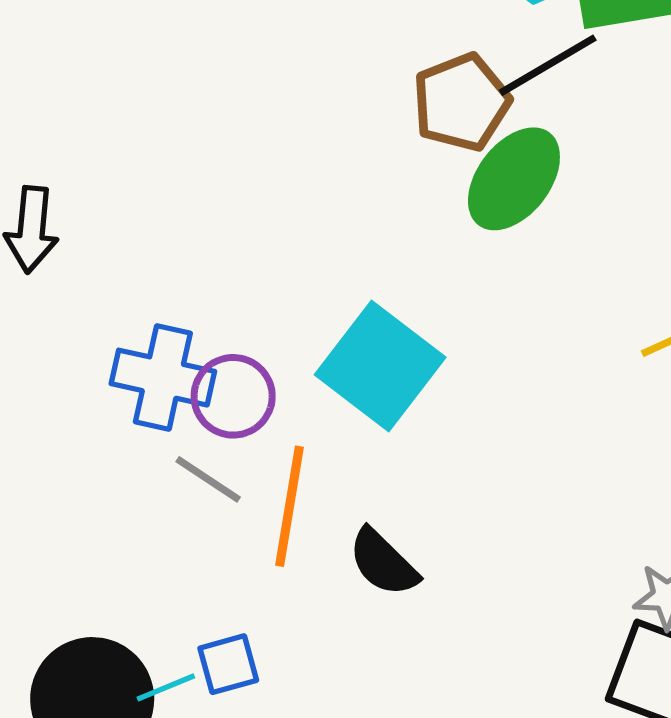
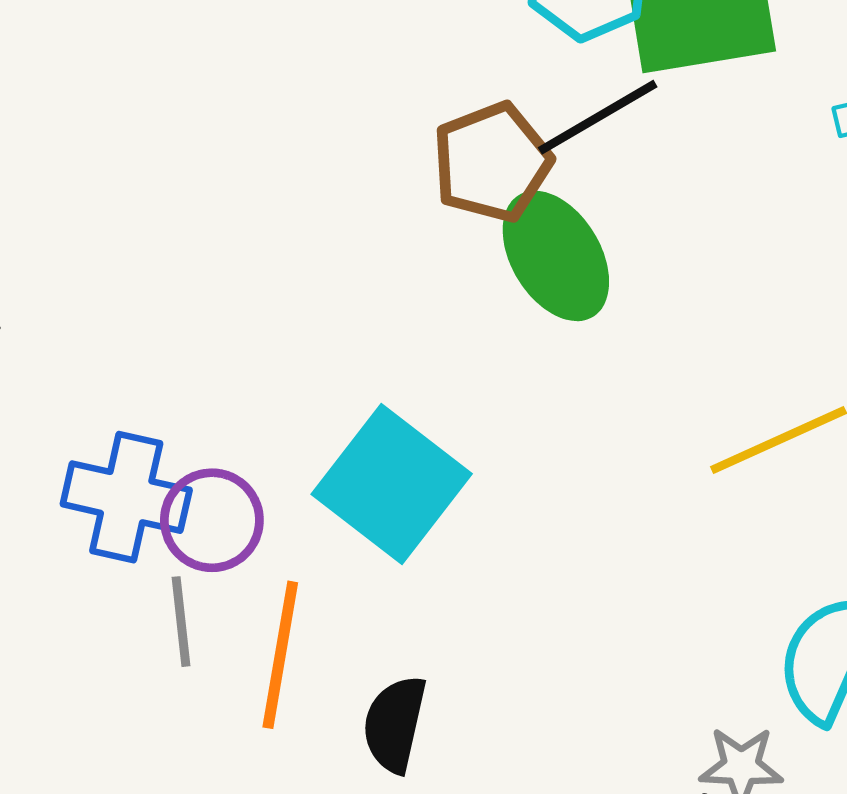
green ellipse: (514, 179) -> (556, 256), turned -69
gray line: (208, 479) -> (181, 622), turned 50
black semicircle: (383, 563) -> (395, 724), turned 58

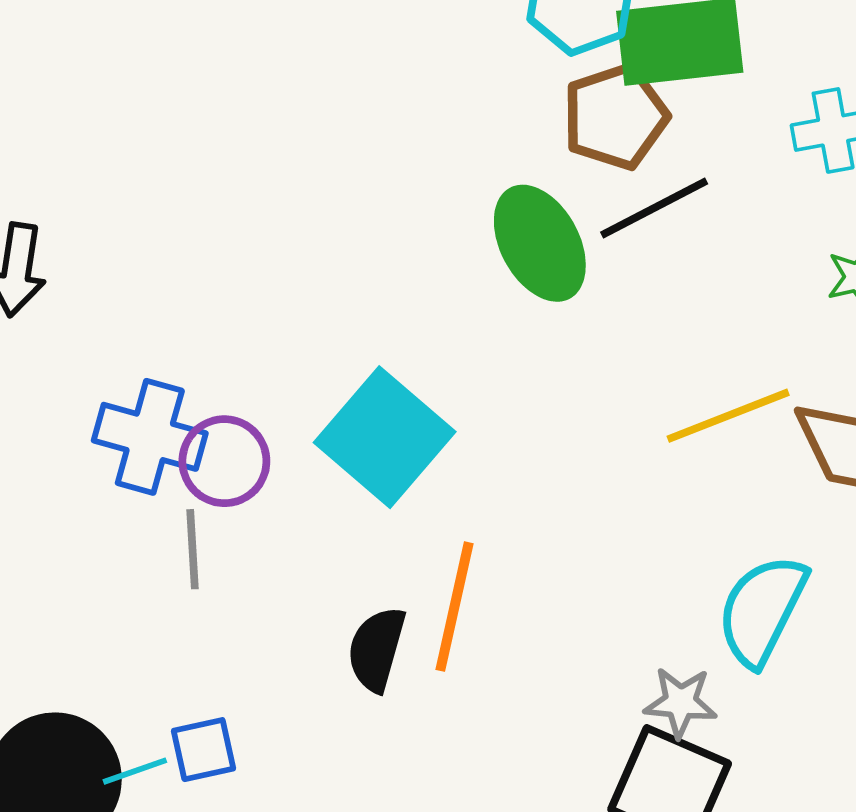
black line: (598, 117) -> (654, 208), moved
brown pentagon: (492, 162) -> (615, 117), moved
orange line: (280, 655) -> (455, 607), moved

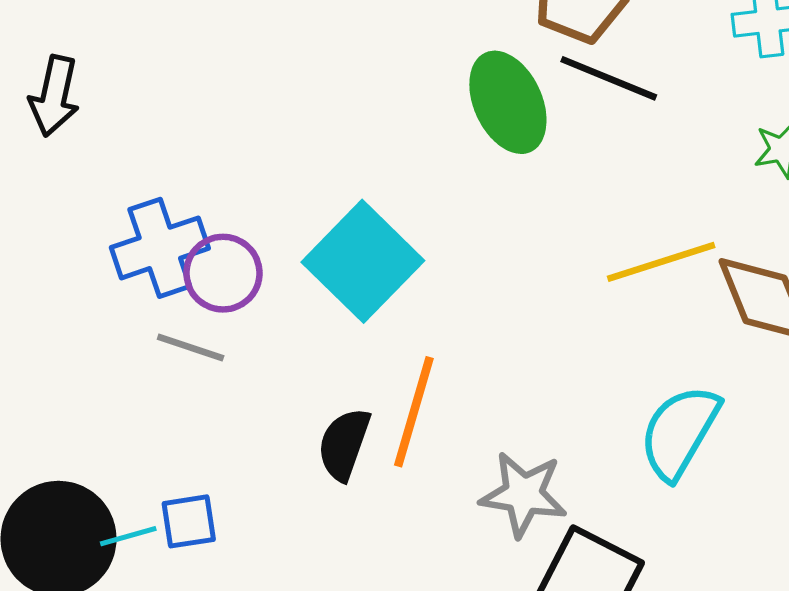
black line: (654, 208) -> (609, 78), turned 46
blue cross: (150, 437) -> (160, 248), turned -38
gray line: (193, 549) -> (191, 347), turned -72
gray star: (680, 702) -> (523, 494), moved, size x1.4

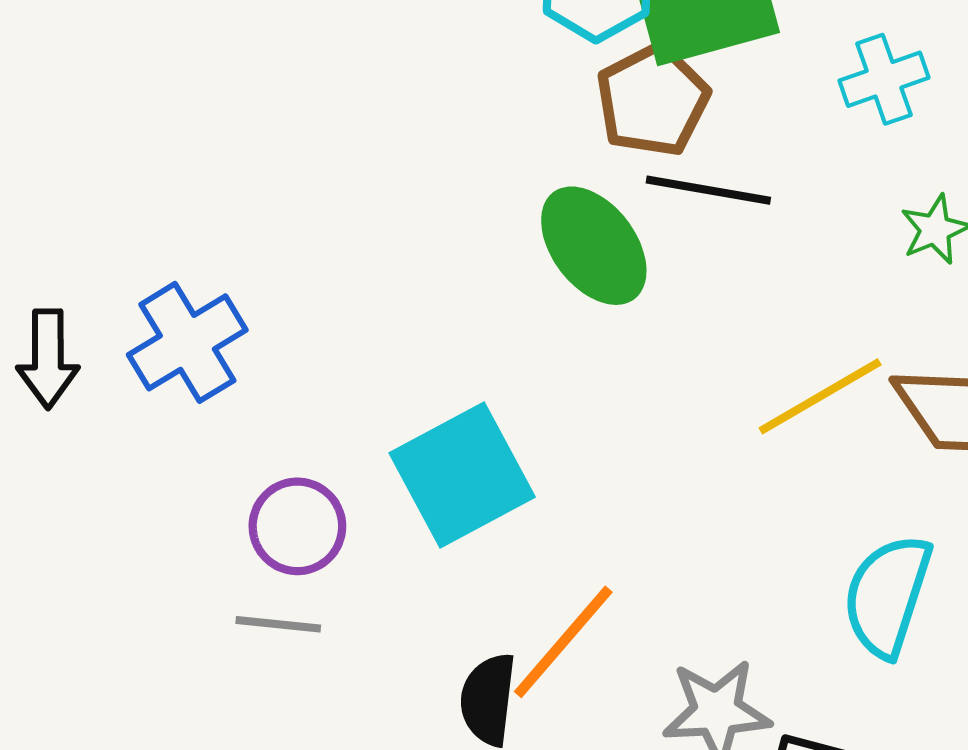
blue cross: (160, 248) -> (187, 342), moved
cyan square: (363, 261) -> (462, 475), turned 30
orange line: (414, 412) -> (563, 642), turned 37

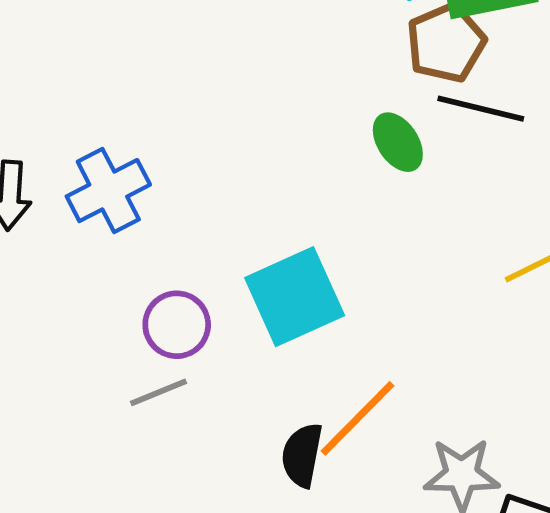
green ellipse: (594, 246) -> (398, 142), size x0.7
gray line: (278, 624) -> (159, 392), turned -32

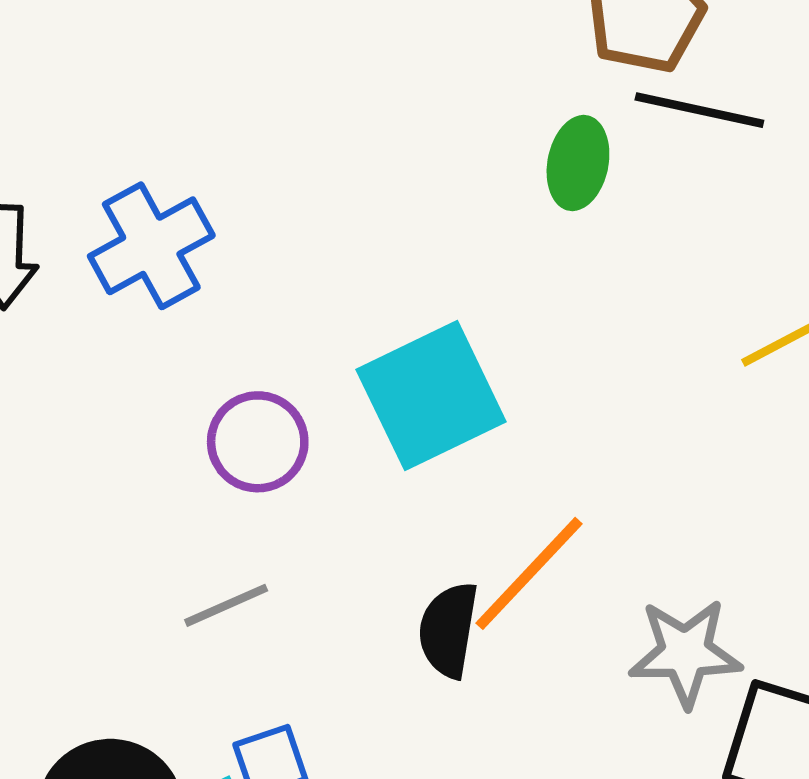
green ellipse: (398, 142) -> (578, 163), turned 46
gray line: (159, 392) -> (226, 605), moved

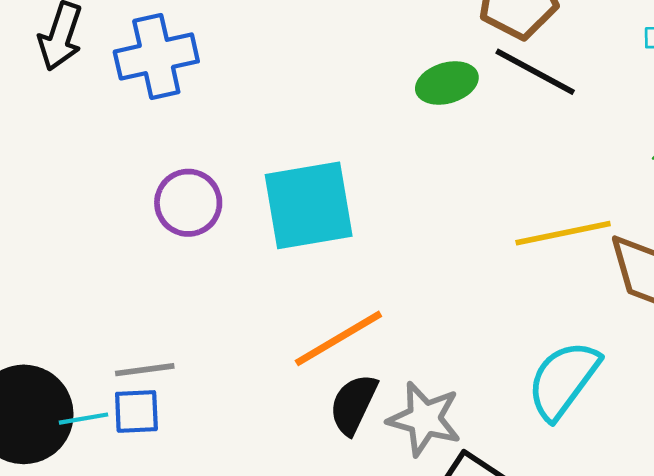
green ellipse: (578, 163) -> (447, 83), turned 46
gray line: (226, 605) -> (145, 370), moved
black semicircle: (448, 630) -> (353, 404), moved

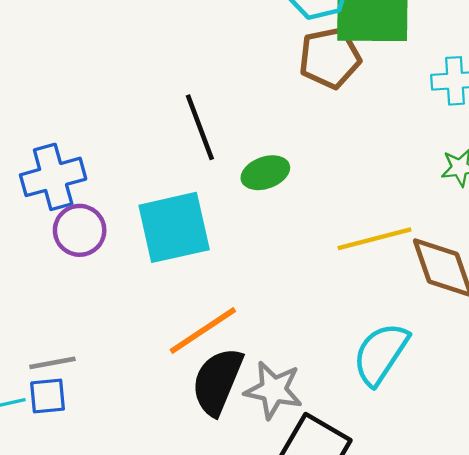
blue cross: (156, 56) -> (53, 177), moved
black line: (535, 72) -> (200, 127), moved, turned 44
green ellipse: (447, 83) -> (265, 173), moved
black semicircle: (353, 404) -> (217, 381), size x1.4

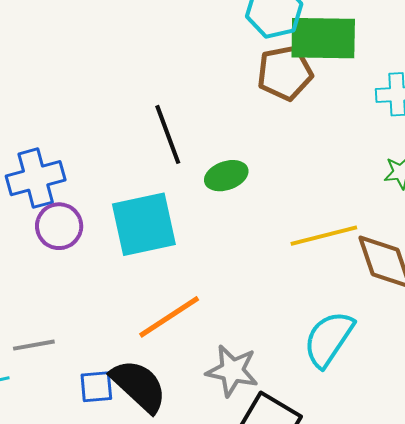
black semicircle: (217, 381) -> (139, 386), moved, turned 110
blue square: (48, 396) -> (96, 387), moved

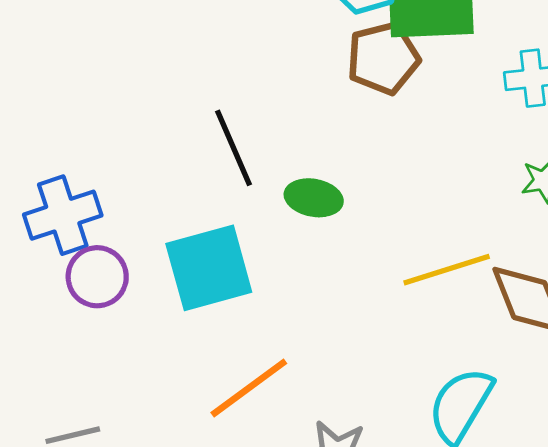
green ellipse: (226, 176) -> (314, 198), turned 33

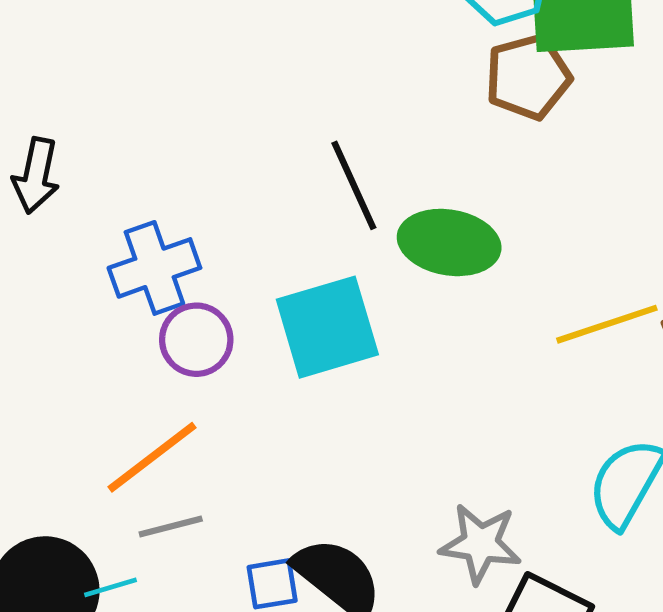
green ellipse: (314, 198) -> (449, 242), size x1.5
orange line: (249, 388) -> (152, 457), moved

